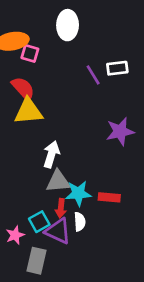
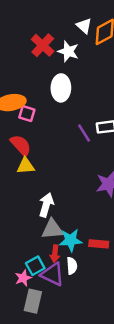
yellow triangle: (28, 111) -> (26, 166), size x0.7
pink star: (15, 235) -> (23, 278), moved

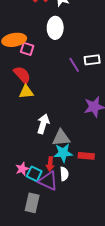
gray triangle: (52, 229) -> (61, 138), moved
cyan square: (35, 266) -> (34, 174), turned -35
pink star: (23, 278) -> (22, 169), moved

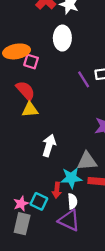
gray triangle: (61, 138) -> (87, 161), moved
pink star: (22, 169) -> (21, 204), moved
purple triangle: (48, 181) -> (69, 220), moved
gray rectangle: (32, 203) -> (22, 224), moved

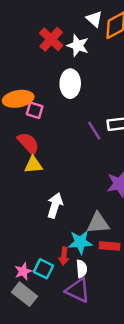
gray rectangle: (22, 224) -> (25, 294), turned -65

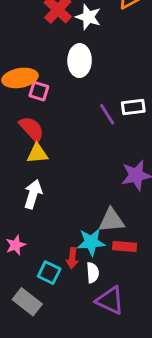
white arrow: (55, 205) -> (33, 194), moved
pink star: (23, 271) -> (16, 245), moved
purple triangle: (78, 290) -> (110, 300), moved

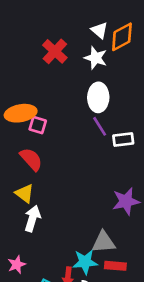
white star: (88, 17) -> (96, 58), moved
white ellipse: (80, 61) -> (98, 97), moved
purple line: (107, 114) -> (100, 126), moved
yellow triangle: (37, 154) -> (25, 193), moved, turned 42

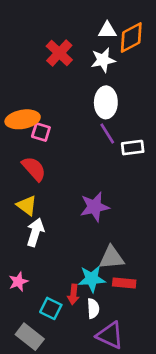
white triangle: (100, 30) -> (107, 30), turned -42
white star: (96, 58) -> (103, 60), turned -30
purple star: (126, 201) -> (95, 207), moved

